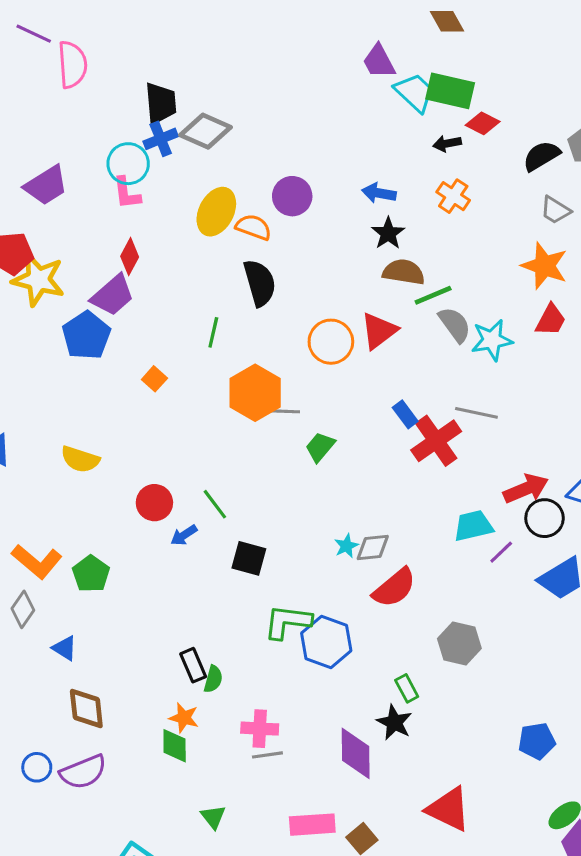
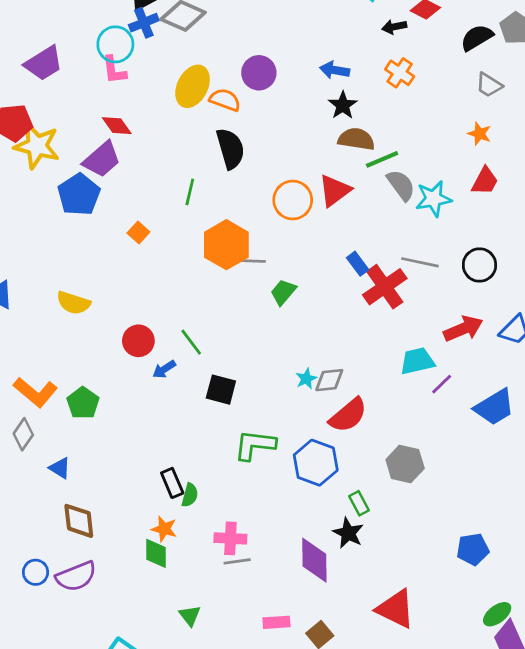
red diamond: (130, 257) -> (117, 126), turned -64
orange star: (545, 266) -> (479, 134), size x0.6
black circle: (545, 518) -> (479, 265), moved
blue hexagon: (326, 642) -> (316, 463), moved
pink rectangle: (312, 825) -> (276, 622), size x0.7

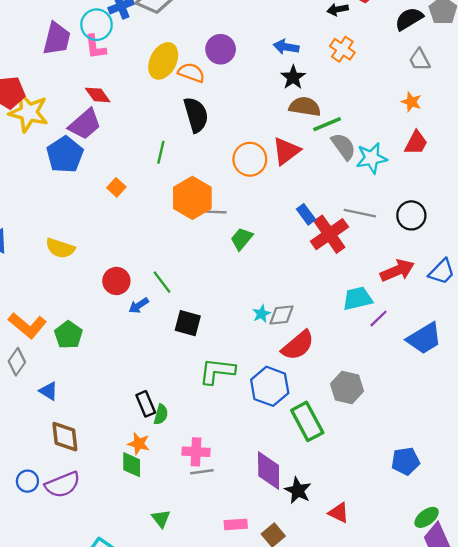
purple trapezoid: (44, 63) -> (57, 39), moved, turned -44
gray trapezoid: (489, 85) -> (420, 60), turned 30
green rectangle: (359, 503) -> (307, 421), size x1.8
black star: (348, 533) -> (298, 490), moved
red triangle: (396, 609) -> (339, 513), size x0.6

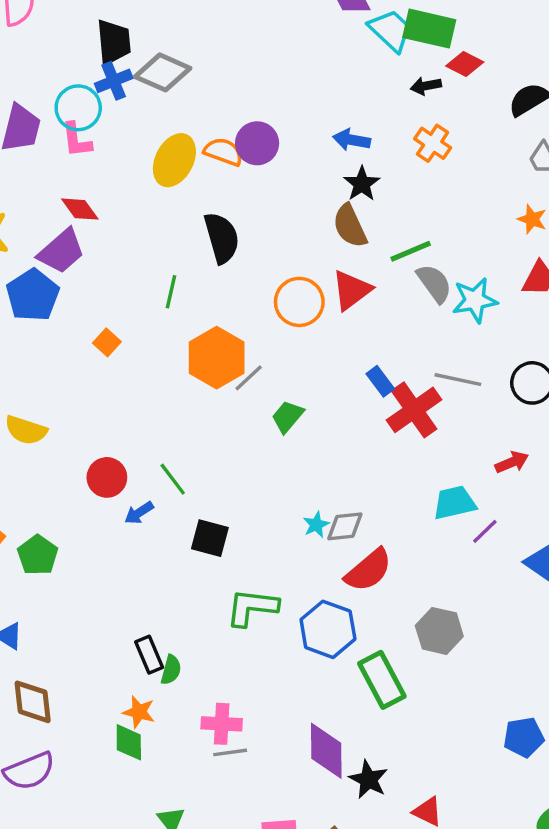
orange semicircle: (191, 73) -> (223, 152), moved
brown semicircle: (305, 107) -> (350, 226), moved, turned -124
gray line: (215, 212) -> (249, 378), turned -45
red arrow: (397, 270) -> (512, 462), size x0.7

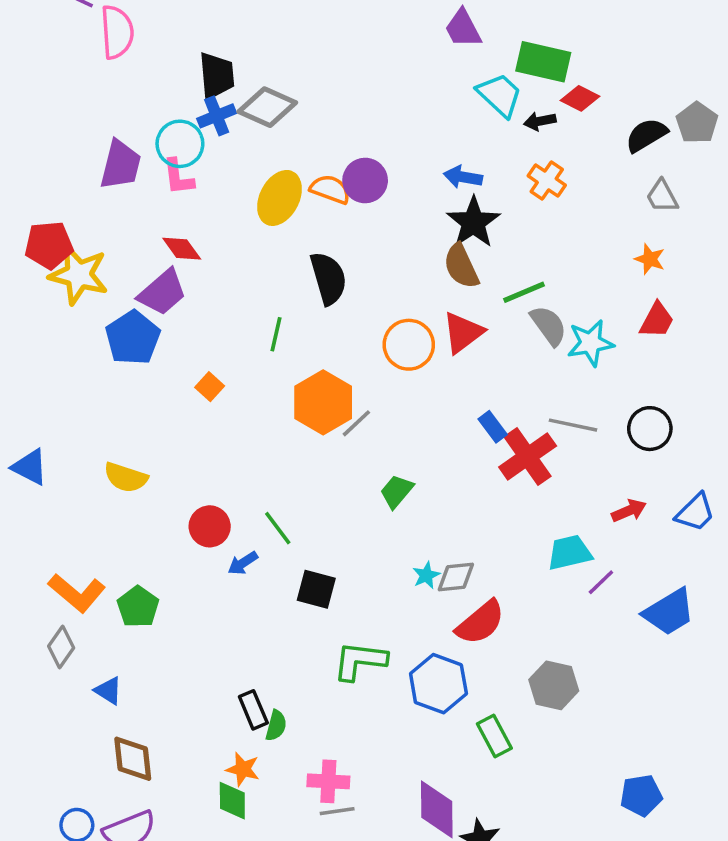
cyan trapezoid: (390, 30) -> (500, 95), moved
black star: (362, 184) -> (473, 222), size x1.4
green trapezoid: (287, 417) -> (397, 491), moved
green rectangle: (382, 680) -> (494, 736), size x0.7

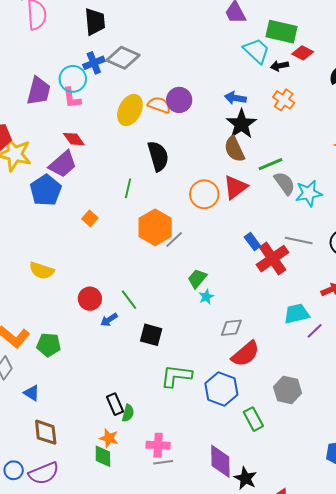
black trapezoid: (217, 76) -> (95, 22), moved
cyan star: (426, 575) -> (206, 297), moved
green pentagon: (138, 607) -> (49, 345), turned -30

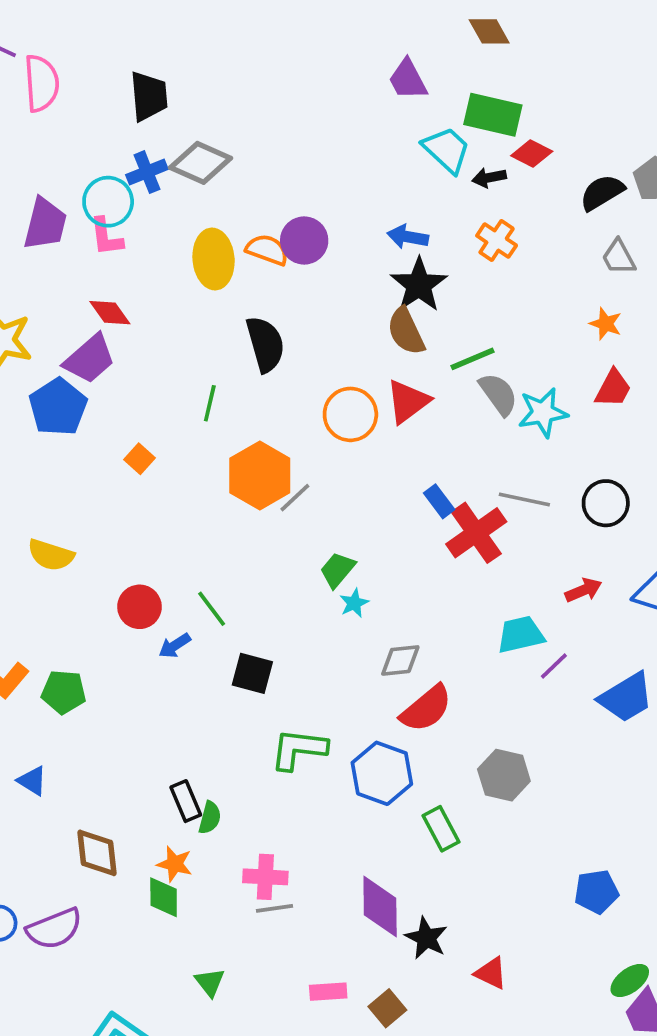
yellow ellipse: (130, 110) -> (214, 259), turned -32
brown diamond: (46, 432) -> (97, 853), moved

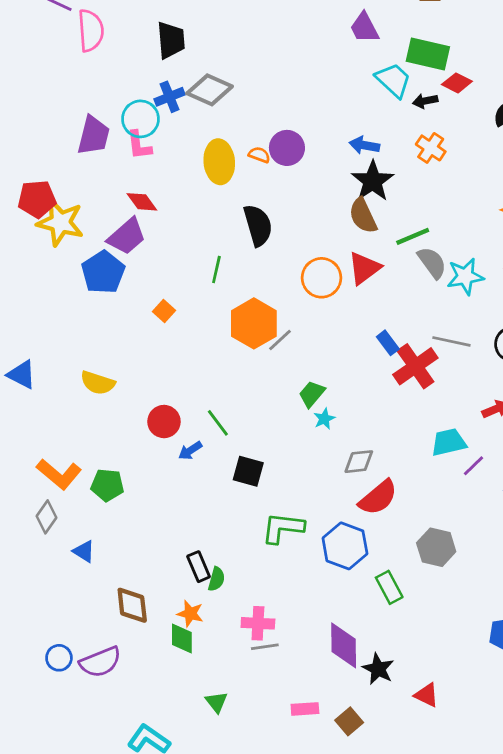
orange semicircle: (267, 250) -> (259, 155), size x0.7

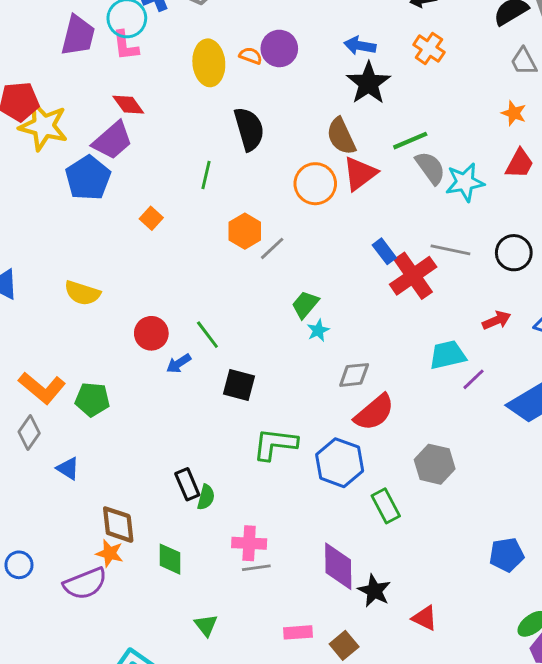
brown semicircle: (363, 216) -> (341, 136), moved
orange hexagon: (254, 323) -> (245, 231), size x0.7
orange star: (190, 614) -> (110, 553), moved
blue circle: (59, 658) -> (19, 565), moved

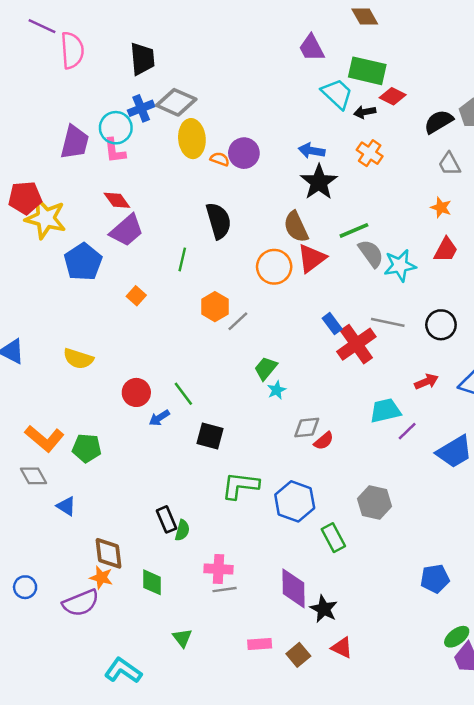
yellow ellipse: (209, 63) -> (192, 139), moved
purple trapezoid: (112, 141) -> (127, 230), moved
red semicircle: (374, 412) -> (324, 441), moved, size x0.6
gray diamond: (29, 433) -> (34, 476), turned -64
red triangle: (425, 618) -> (342, 648), moved

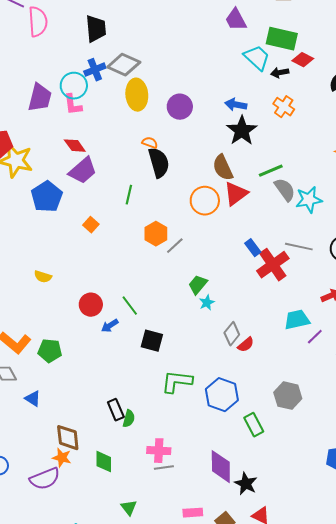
orange semicircle: (220, 159) -> (150, 143), moved
yellow semicircle: (78, 359) -> (43, 277), size x0.7
gray diamond: (307, 428) -> (232, 334), turned -45

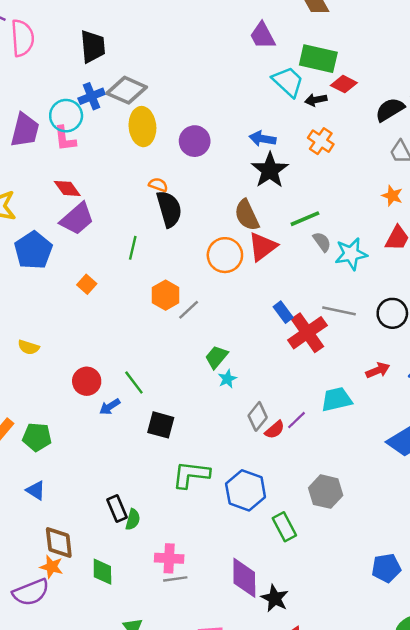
gray semicircle: (285, 190) -> (322, 242), size x0.7
purple line: (315, 337) -> (296, 420), moved
blue triangle: (33, 399) -> (36, 490), moved

